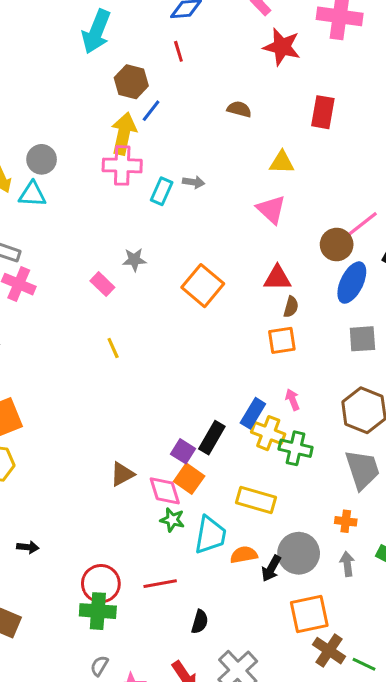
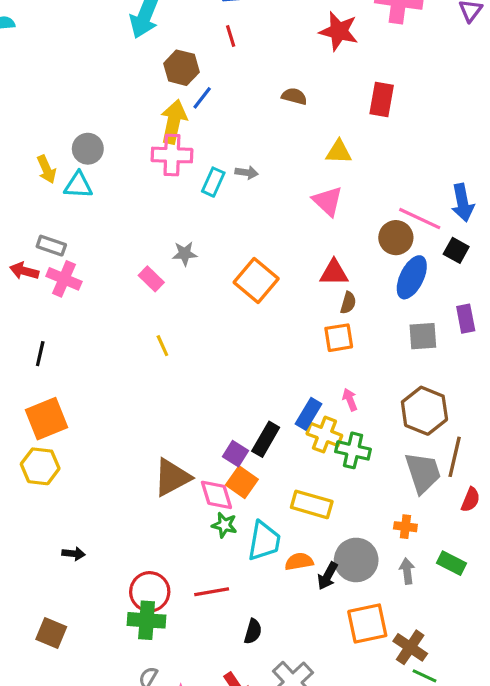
pink line: (359, 226) -> (420, 219), turned 63
brown triangle: (122, 474) -> (172, 477), size x1.5
brown cross: (329, 651) -> (410, 647), moved

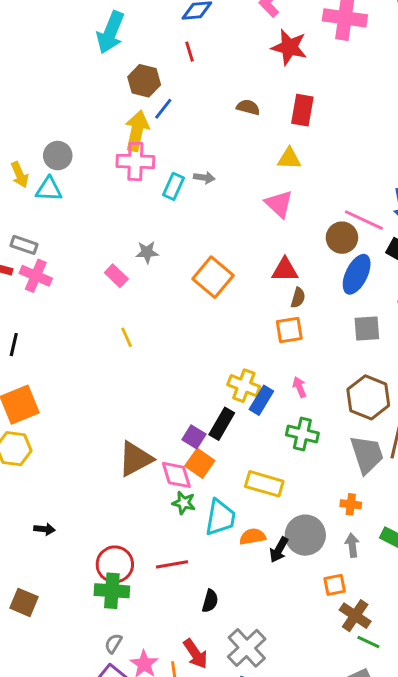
red rectangle: (382, 99) -> (302, 110), moved
yellow cross: (324, 435) -> (244, 386), moved
orange square: (367, 624) -> (335, 585), moved, size x0.6

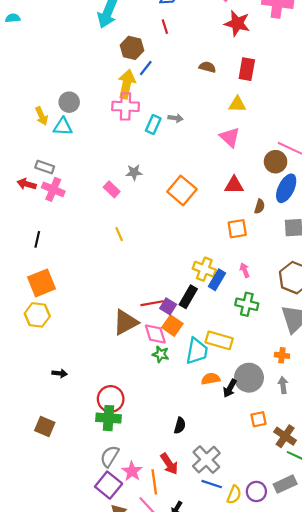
brown semicircle: (298, 298) -> (260, 206), moved
cyan trapezoid: (220, 517) -> (197, 351), moved
red line: (172, 564) -> (152, 303), moved
orange square: (335, 585) -> (259, 419), moved
gray semicircle: (113, 643) -> (110, 456), size x1.5

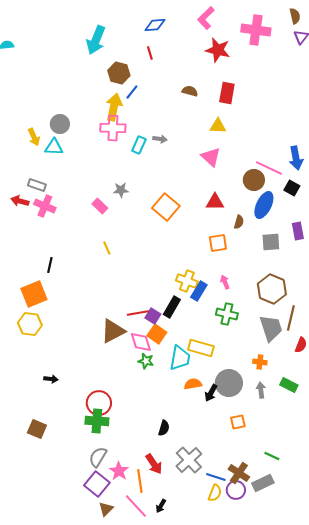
black line: (37, 239) -> (50, 265), moved
brown cross: (285, 436) -> (239, 473), moved
blue line: (212, 484) -> (216, 477), moved

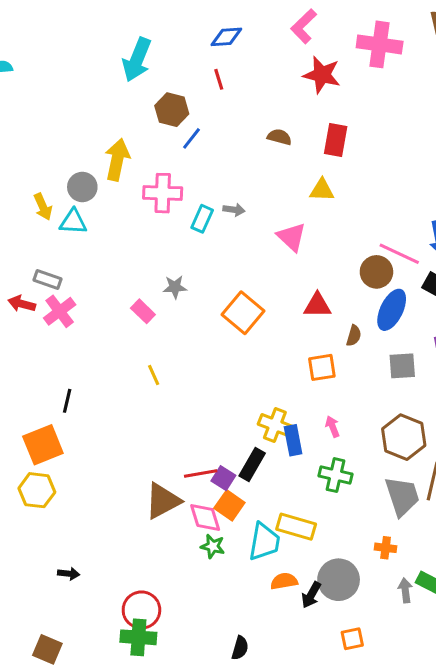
yellow arrow: (114, 107) -> (117, 160), moved
pink triangle: (211, 157) -> (292, 237), moved
pink cross: (45, 206) -> (60, 311), turned 30
blue rectangle: (199, 291) -> (293, 440), turned -42
gray arrow: (261, 390) -> (405, 590), moved

